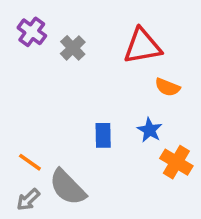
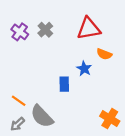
purple cross: (32, 32) -> (20, 32), moved
blue star: (150, 130) -> (84, 69), moved
orange cross: (176, 162) -> (110, 119), moved

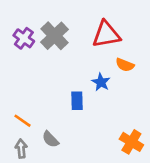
gray cross: (45, 30) -> (54, 36), size x1.5
gray semicircle: (42, 116) -> (50, 139), size x0.6
gray arrow: (17, 124) -> (21, 149), turned 128

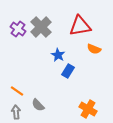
blue star: (101, 82) -> (58, 55), moved
blue rectangle: (77, 101) -> (68, 71), moved, turned 32
orange cross: (131, 142) -> (88, 109), moved

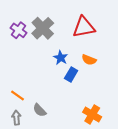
orange semicircle: (94, 49) -> (89, 60), moved

